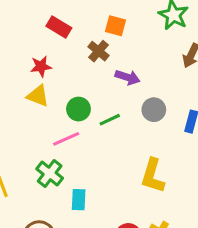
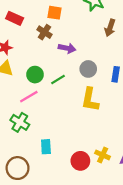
yellow L-shape: (153, 176) -> (90, 100), moved
cyan rectangle: (79, 200) -> (46, 147), moved

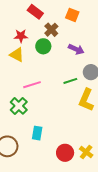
brown cross: (44, 32) -> (51, 30), moved
green circle: (35, 75) -> (43, 46), moved
green line: (58, 80) -> (70, 81), moved

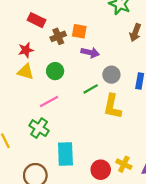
orange square: (72, 15) -> (79, 31), moved
brown cross: (51, 30) -> (58, 36), turned 32
green circle: (43, 46) -> (55, 71), moved
cyan rectangle: (37, 133) -> (65, 154), size x1.5

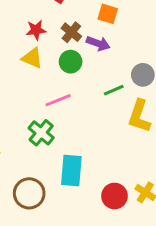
brown cross: (58, 36) -> (71, 32), moved, turned -35
purple arrow: (90, 53) -> (98, 43), moved

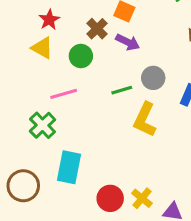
red star: (36, 30) -> (49, 20), turned -30
brown cross: (71, 32) -> (97, 29), moved
purple arrow: (98, 43) -> (128, 42), moved

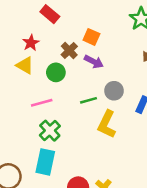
green cross: (43, 125) -> (50, 131), moved

